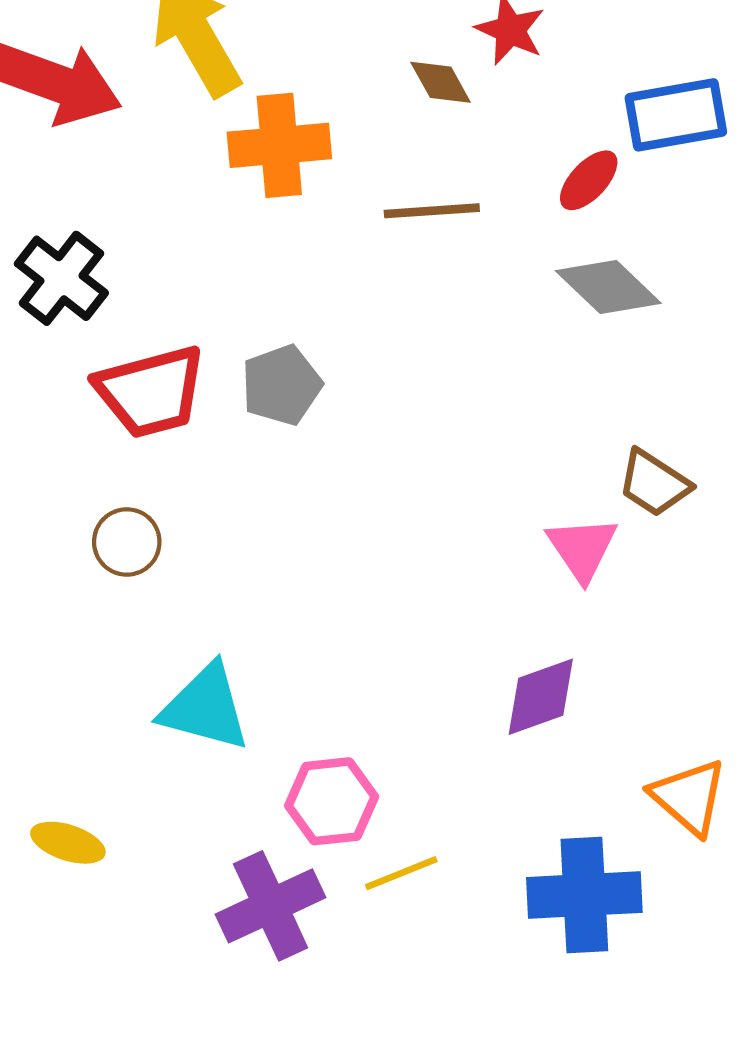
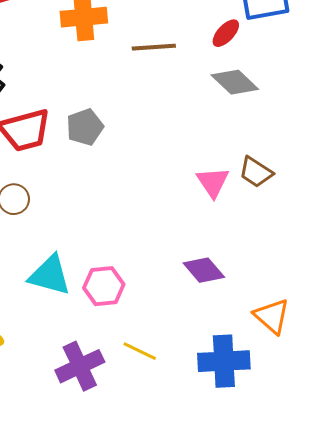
pink triangle: (582, 549) -> (213, 182), moved
purple diamond: (541, 697) -> (204, 270), turned 69
pink hexagon: (332, 801) -> (104, 286), moved
yellow line: (401, 873) -> (140, 351), turned 48

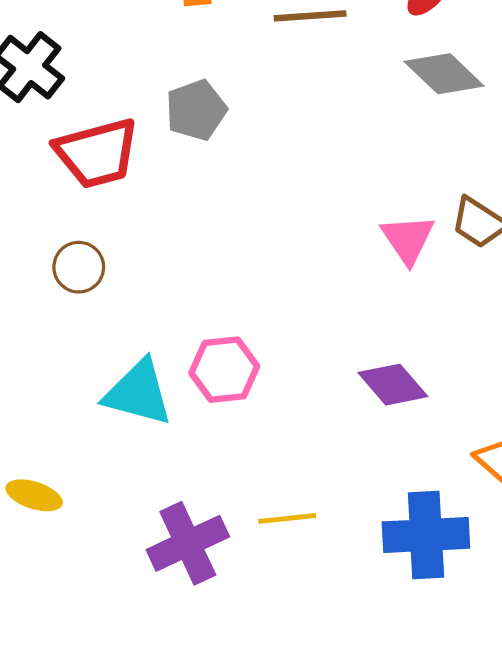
gray pentagon: (85, 127) -> (196, 110), moved
pink hexagon: (104, 286) -> (224, 370), moved
yellow line: (140, 351) -> (287, 518), turned -32

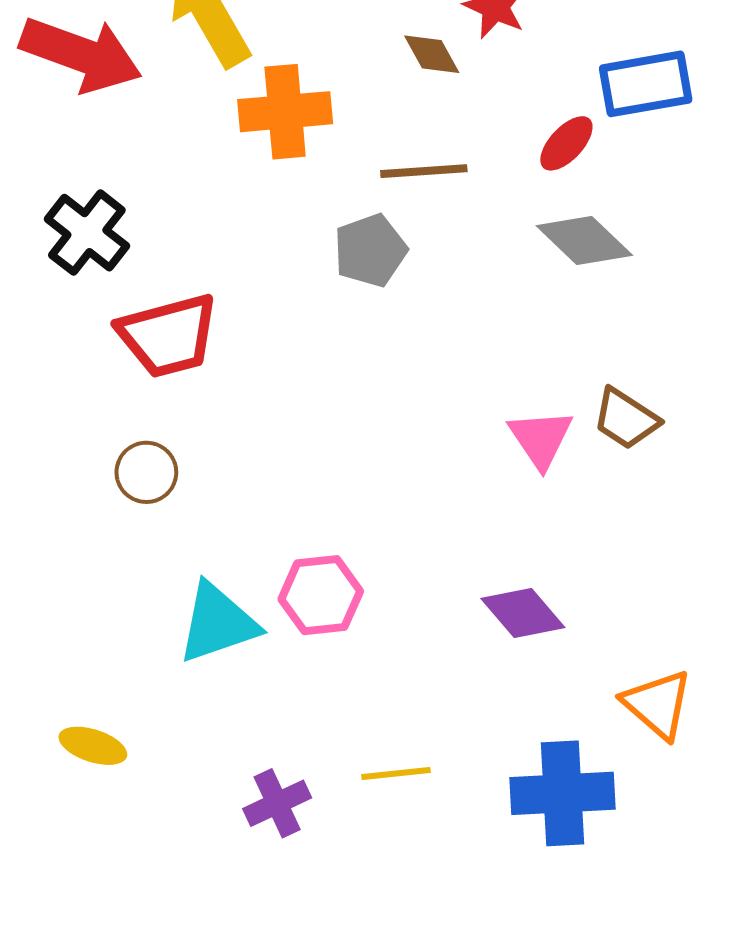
gray pentagon: (196, 110) -> (370, 250), moved
cyan triangle: (138, 393) -> (218, 623), turned -34
purple cross: (188, 543) -> (277, 803), size x0.7

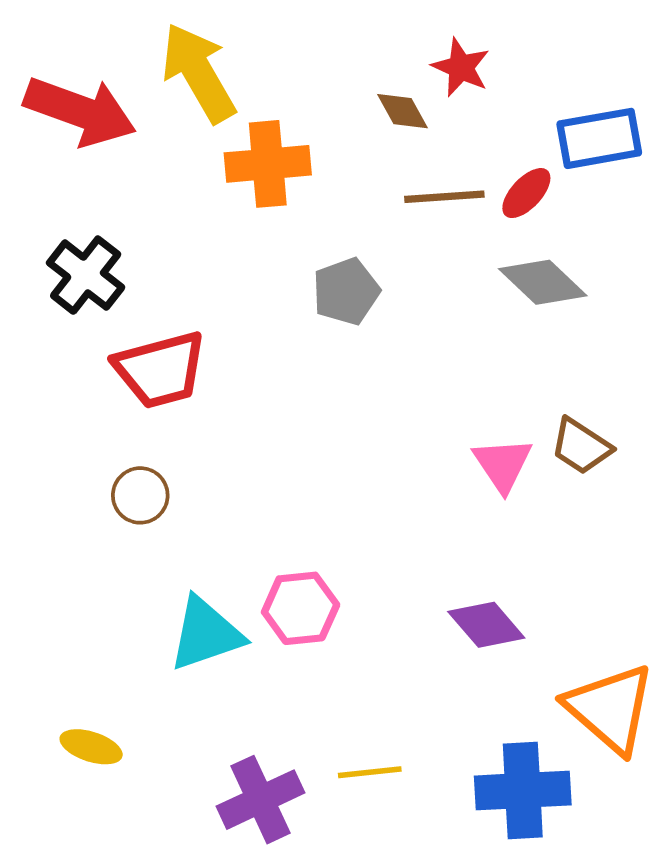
brown line: (424, 171) -> (444, 197), moved
orange triangle: (658, 704) -> (610, 709), size x1.4
purple cross: (277, 803) -> (260, 800), size x1.4

